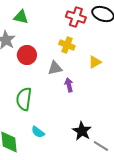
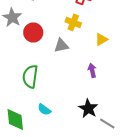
purple arrow: (69, 85) -> (92, 70), moved

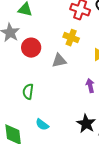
green semicircle: (30, 76) -> (28, 92), size x0.7

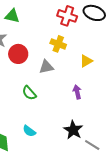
green semicircle: (28, 92) -> (29, 93), moved, turned -49

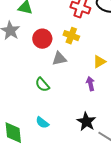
red circle: (18, 54) -> (42, 39), moved
yellow triangle: (86, 61) -> (99, 62), moved

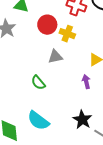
red circle: (42, 39) -> (47, 25), moved
cyan semicircle: (42, 123) -> (38, 121), size x1.6

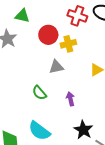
yellow cross: (67, 34) -> (68, 44), turned -35
purple arrow: (86, 82) -> (70, 99), moved

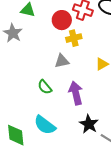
red circle: (48, 35) -> (62, 20), moved
purple arrow: (70, 99) -> (76, 93), size x1.6

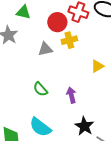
gray triangle: (62, 61) -> (45, 49), moved
purple arrow: (76, 93) -> (71, 95), size x0.7

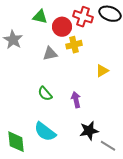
green triangle: (23, 12) -> (40, 17), moved
black star: (84, 126) -> (89, 131), turned 30

